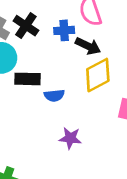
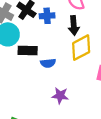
blue cross: (64, 30) -> (47, 16), moved
black arrow: (88, 46) -> (74, 25), turned 60

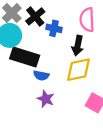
black rectangle: (28, 50) -> (25, 57), size x1.4
purple star: (60, 96) -> (46, 99), moved

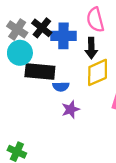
blue cross: (54, 28) -> (63, 36), size x1.5
purple star: (46, 99) -> (71, 109), turned -30

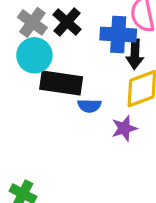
blue cross: (63, 36) -> (118, 35), moved
purple star: (71, 109) -> (124, 128), moved

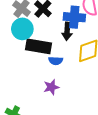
black arrow: (135, 54) -> (67, 31), moved
purple star: (124, 128) -> (51, 87), moved

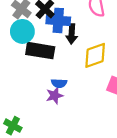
blue cross: (74, 17) -> (58, 20), moved
blue semicircle: (56, 61) -> (59, 83), moved

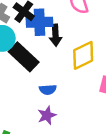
black rectangle: (40, 51) -> (24, 57), turned 40
purple star: (55, 96) -> (47, 115), moved

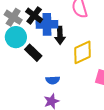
black rectangle: (24, 57) -> (33, 53), size x0.7

